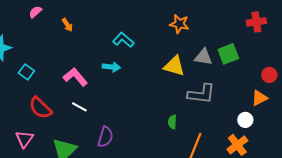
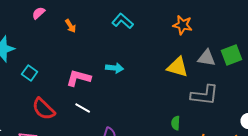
cyan L-shape: (123, 40) -> (123, 21), moved
pink L-shape: (75, 77) -> (79, 78), turned -35

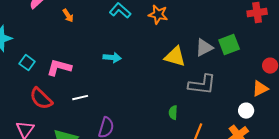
orange star: (183, 25) -> (158, 15), moved
gray triangle: (207, 58) -> (204, 48), turned -36
pink L-shape: (79, 78) -> (59, 68), moved
white line: (83, 108) -> (80, 98), turned -42

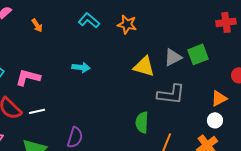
orange triangle: (260, 89) -> (219, 98), moved
white line: (80, 98) -> (37, 111), moved
green semicircle: (173, 113) -> (142, 122), size x1.5

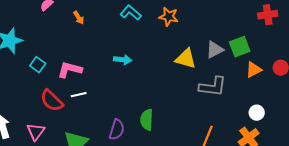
orange triangle: (219, 98) -> (254, 70), moved
white line: (37, 111) -> (79, 95), moved
green semicircle: (142, 122) -> (147, 120), moved

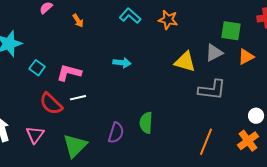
green square: (240, 47) -> (231, 31), moved, turned 30
orange triangle: (254, 70) -> (246, 57), moved

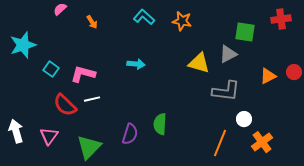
orange triangle: (246, 57) -> (268, 76), moved
white circle: (256, 116) -> (244, 119), moved

